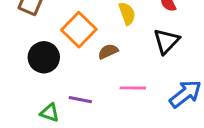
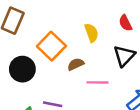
pink line: (133, 88) -> (98, 82), moved

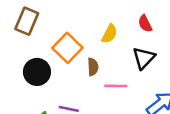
yellow semicircle: (91, 33) -> (109, 34), turned 48
brown semicircle: (76, 64) -> (93, 67), turned 112

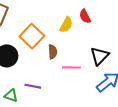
red semicircle: (145, 24) -> (85, 16), moved
black triangle: (144, 58) -> (100, 56), moved

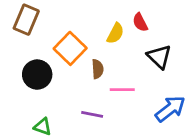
black triangle: (100, 56) -> (159, 57), moved, turned -30
purple line: (33, 86) -> (92, 114), moved

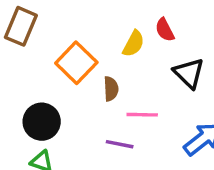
black circle: (37, 75) -> (42, 122), moved
purple line: (92, 114) -> (120, 144), moved

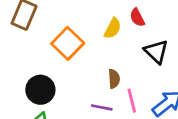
brown semicircle: (111, 89) -> (114, 79), moved
pink line: (142, 115) -> (132, 101), moved, turned 75

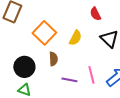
yellow semicircle: (113, 28) -> (75, 38), moved
brown semicircle: (114, 79) -> (53, 59), moved

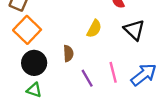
orange square: (44, 33) -> (27, 30), moved
purple line: (69, 80) -> (87, 78), turned 49

